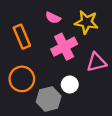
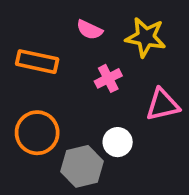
orange rectangle: (22, 37) -> (37, 62), turned -55
pink cross: (64, 47) -> (108, 78), size x0.6

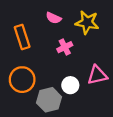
orange rectangle: (37, 62) -> (22, 37), turned 60
pink triangle: (163, 105) -> (97, 75), moved

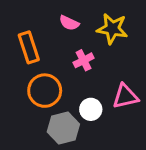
orange circle: (22, 80) -> (45, 91), moved

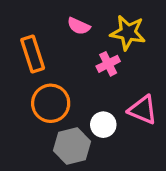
pink cross: (84, 60) -> (108, 64), moved
pink triangle: (125, 96) -> (143, 110), turned 36

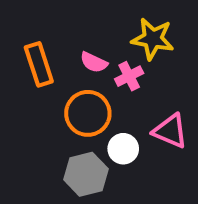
pink semicircle: (79, 26) -> (94, 62), moved
orange circle: (51, 103) -> (88, 113), moved

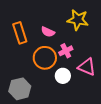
pink cross: (129, 76) -> (66, 51), moved
gray hexagon: (86, 174) -> (20, 89), moved

